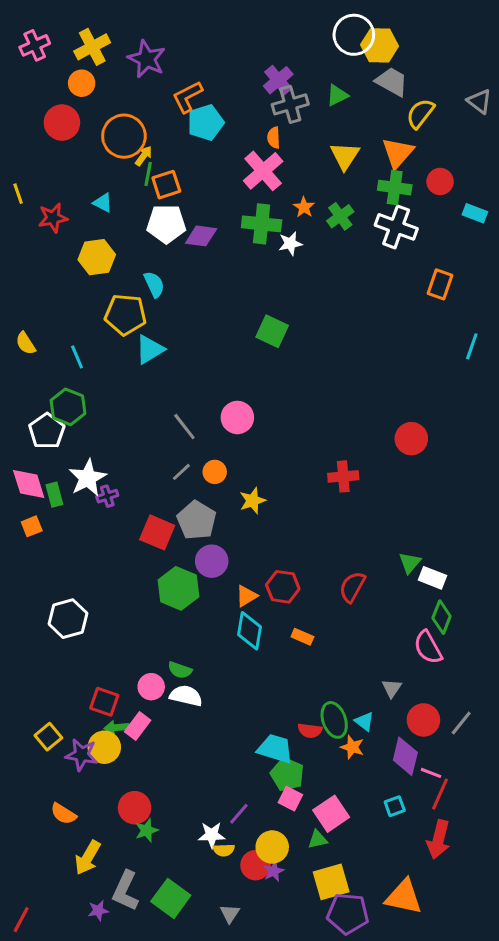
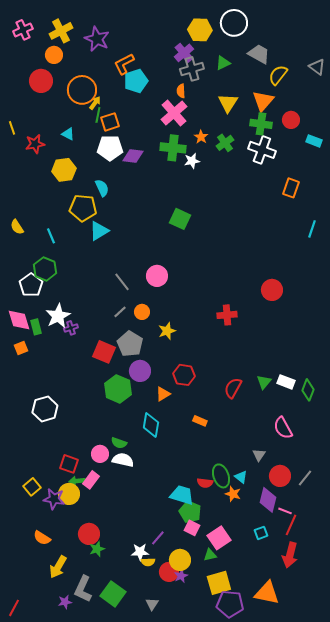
yellow hexagon: (380, 45) -> (200, 30), moved
green triangle: (410, 563) -> (264, 382), moved
red hexagon: (283, 587) -> (184, 375), moved
green diamond: (442, 617) -> (308, 390), moved
cyan diamond: (249, 631) -> (151, 425), moved

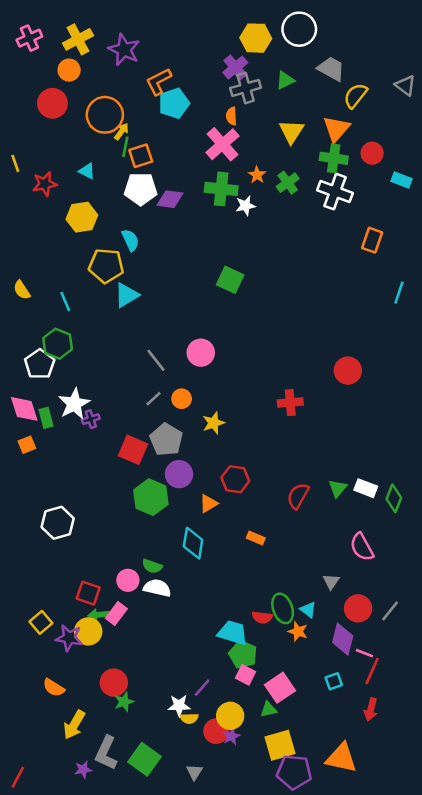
red arrow: (290, 555) -> (371, 709), size x0.7

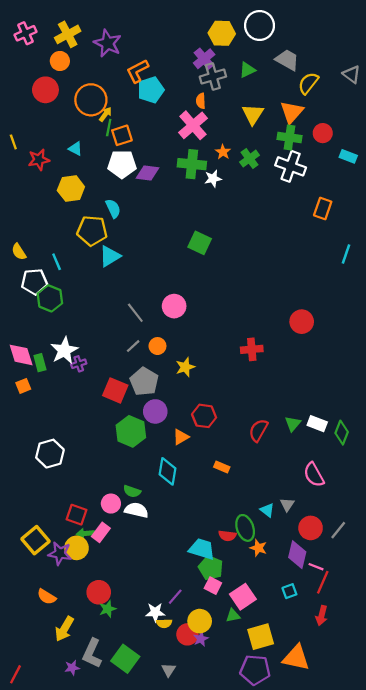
white pentagon: (40, 364) -> (34, 282), moved, turned 30
cyan triangle: (308, 610) -> (267, 510), moved
yellow square: (41, 622) -> (35, 540), size x1.4
yellow square: (280, 745) -> (261, 637), moved

